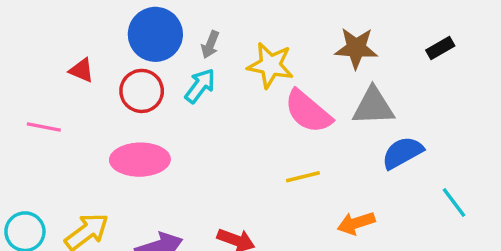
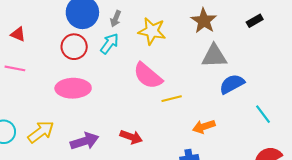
brown star: (356, 48) -> (204, 21), turned 30
red triangle: (82, 70) -> (18, 34), moved
pink semicircle: (308, 112) -> (148, 76), moved

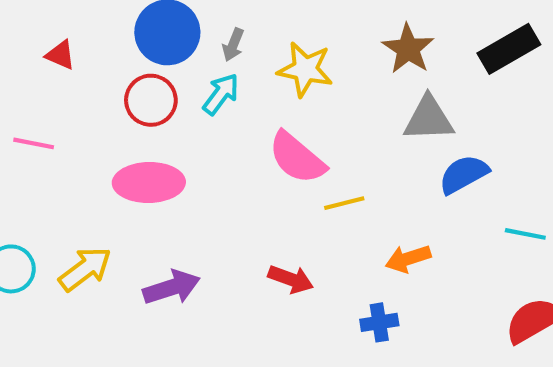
black rectangle: (255, 21) -> (509, 49), size x1.8
red triangle: (18, 34) -> (60, 55), moved
cyan line: (263, 114) -> (525, 234), turned -42
red arrow: (131, 137) -> (291, 279), moved

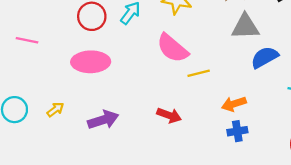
yellow arrow: (85, 269) -> (55, 110), size x0.6
blue cross: (379, 322) -> (237, 131), moved

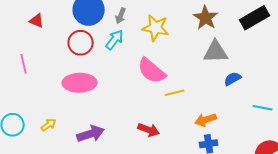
pink line: (27, 40) -> (24, 64), turned 66
blue semicircle: (265, 57) -> (233, 79), size x0.7

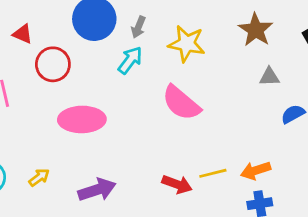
red circle: (81, 43) -> (53, 64), moved
gray triangle: (216, 52) -> (269, 77), size x0.6
yellow line: (175, 93) -> (213, 173), moved

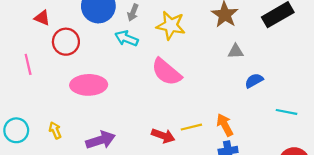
cyan arrow: (130, 60) -> (126, 38), turned -105
orange arrow: (256, 171) -> (225, 125), turned 80
yellow arrow: (39, 177) -> (55, 130), turned -77

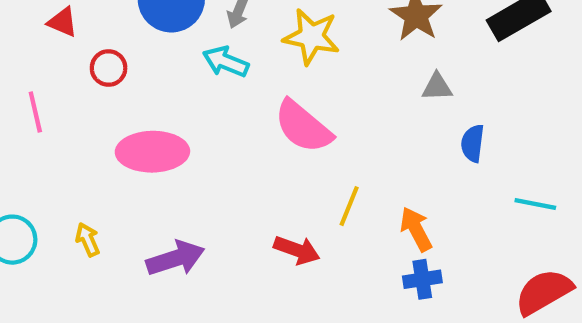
red circle: (66, 42) -> (109, 68), size x0.7
blue semicircle: (254, 81) -> (473, 143), turned -54
yellow line: (191, 127) -> (349, 206), moved, turned -54

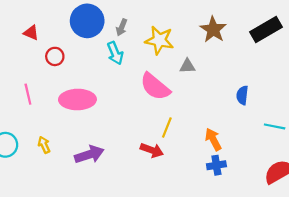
cyan arrow: (226, 62) -> (115, 53), turned -135
gray triangle: (437, 87) -> (187, 66), moved
pink line: (35, 112) -> (28, 94), moved
yellow line: (349, 206) -> (167, 128), moved

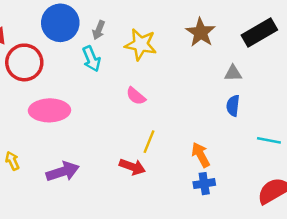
red circle: (55, 56) -> (24, 62), size x1.8
gray triangle: (187, 66) -> (233, 73), moved
pink semicircle: (155, 87) -> (136, 96), size x0.6

